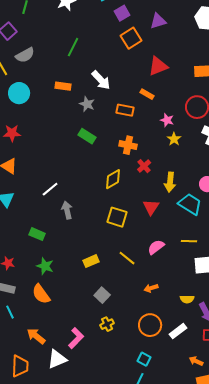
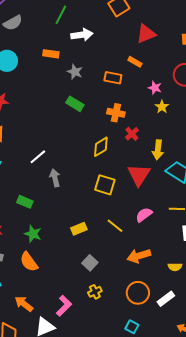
white arrow: (101, 80) -> (82, 35), moved, turned -55
red triangle: (151, 207) -> (139, 175), size x1.4
orange arrow: (151, 288) -> (139, 256), size x1.6

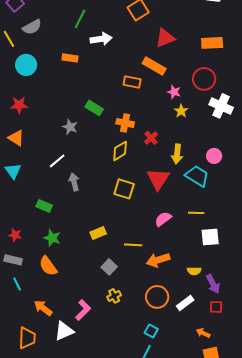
orange rectangle: (135, 62) -> (154, 66), size x1.6
gray star: (75, 72) -> (70, 127), moved
orange cross: (116, 113) -> (125, 123), moved
yellow line: (115, 226) -> (133, 245), moved, turned -36

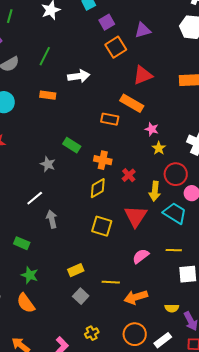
green line: (80, 19) -> (45, 56), moved
red circle: (204, 79) -> (176, 174), moved
gray square: (109, 267) -> (81, 296), moved

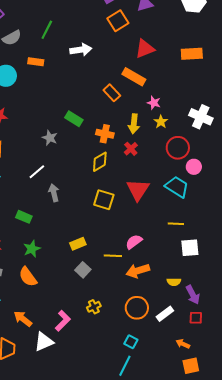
orange rectangle: (48, 95) -> (36, 62), moved
orange rectangle: (110, 119) -> (112, 93), turned 36
yellow arrow: (155, 191) -> (134, 124), moved
pink semicircle: (141, 256) -> (134, 242), moved
green star: (30, 275) -> (32, 249), turned 30

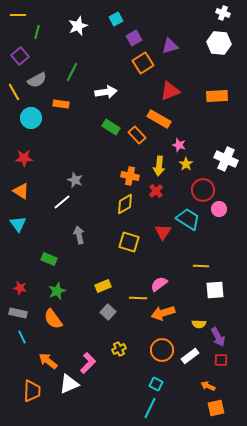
green rectangle: (74, 119) -> (111, 127), moved
white line: (37, 172) -> (62, 202), moved
cyan trapezoid: (177, 187) -> (188, 219), moved
red triangle: (138, 190) -> (163, 232), size x0.7

